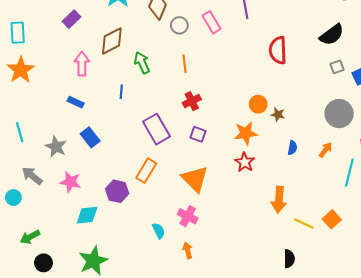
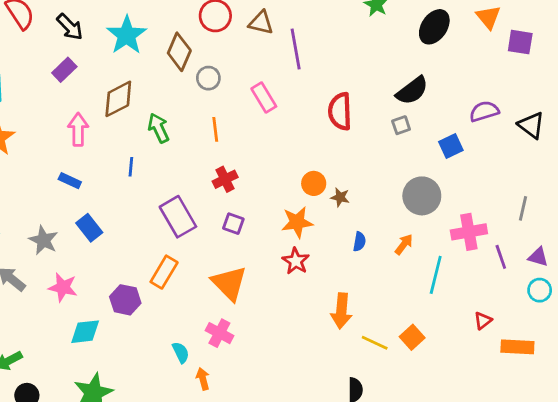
pink rectangle: (211, 22) -> (264, 97), moved
gray square: (337, 67) -> (401, 125), moved
orange arrow: (188, 250) -> (203, 379), moved

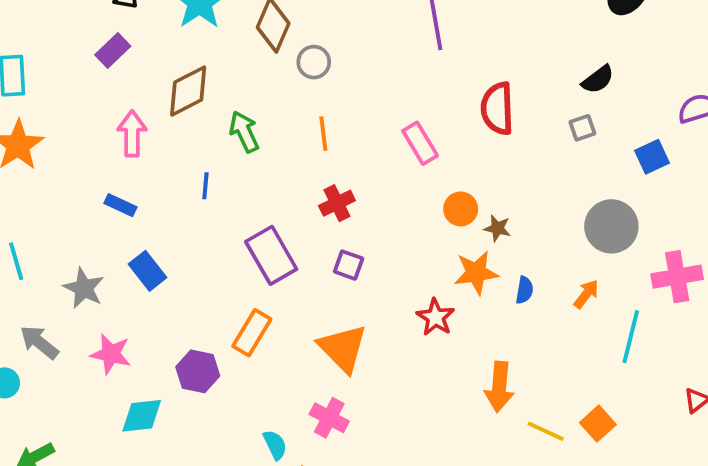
black semicircle: (412, 91) -> (598, 79), size x0.7
pink rectangle: (264, 97) -> (420, 143), moved
orange star: (297, 222) -> (476, 273), moved

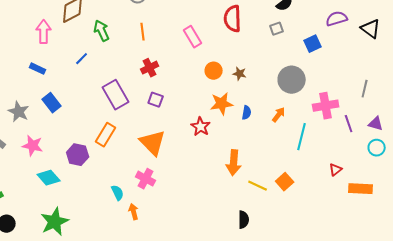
blue line: (205, 186) -> (82, 59), turned 40
brown star: (497, 228) -> (240, 74), moved
cyan diamond: (142, 416) -> (49, 178), turned 55

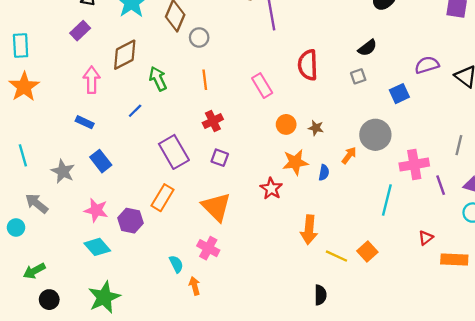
orange arrow: (279, 115) -> (349, 155), moved
pink star: (33, 146) -> (96, 210), moved

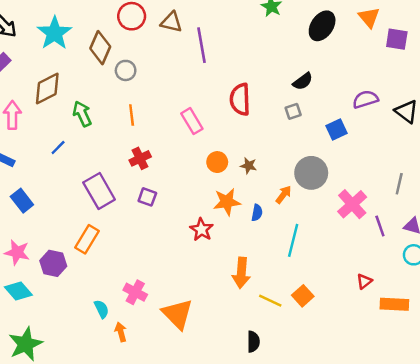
pink cross: (414, 165) -> (352, 204), turned -32
cyan line: (387, 200) -> (293, 240), moved
orange triangle: (216, 207) -> (177, 314), moved

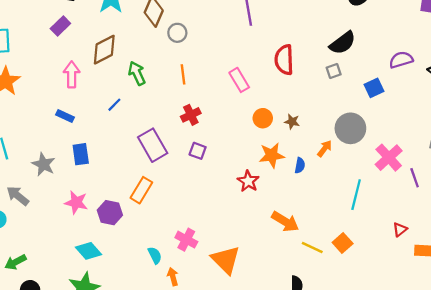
black semicircle: (303, 81) -> (343, 43), size x1.4
blue rectangle: (22, 201) -> (81, 154), turned 30
cyan line: (293, 240) -> (356, 195), moved
orange arrow: (241, 273) -> (285, 222), turned -64
cyan diamond: (18, 291) -> (89, 251), moved

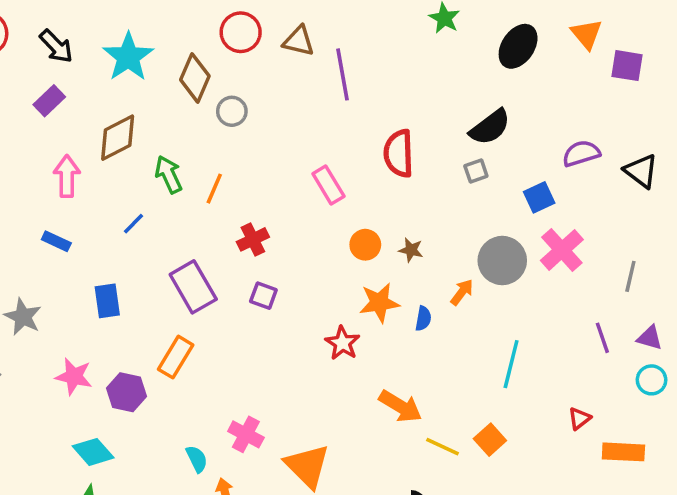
orange line: (183, 74) -> (214, 189), moved, turned 30
blue rectangle: (81, 154) -> (107, 301), moved
pink cross: (389, 158) -> (562, 250), moved

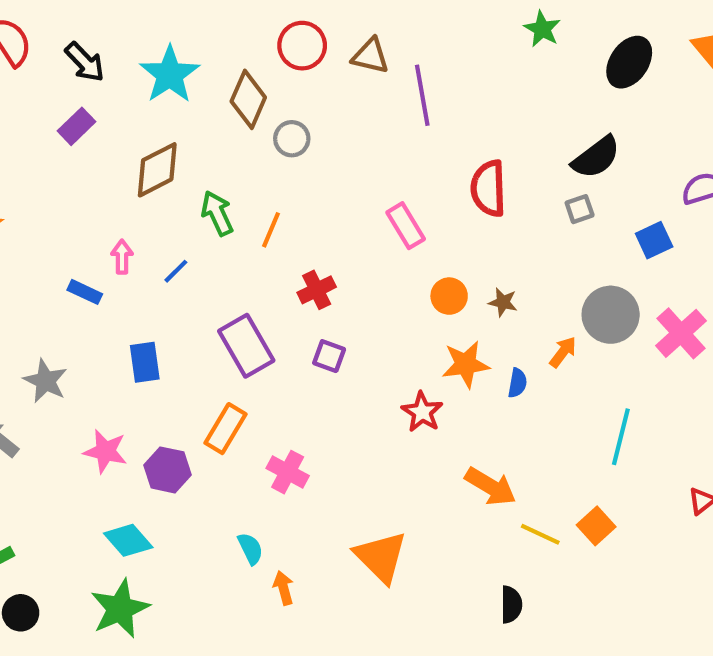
pink arrow: (67, 176) -> (122, 257), moved, size x0.7
pink cross: (562, 250) -> (681, 333), moved
pink cross: (246, 434) -> (288, 472), moved

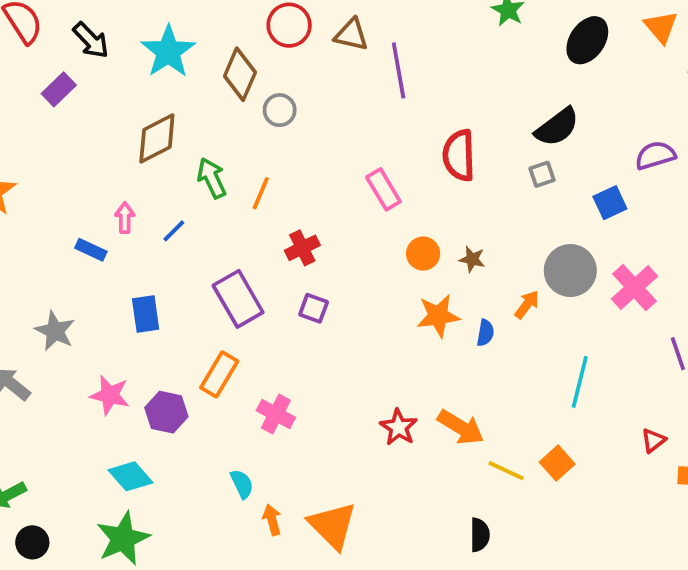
purple rectangle: (76, 126) -> (59, 89), moved
red star: (422, 412) -> (399, 427), moved
orange triangle: (381, 557) -> (332, 525), moved

